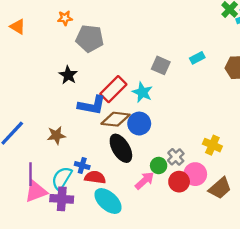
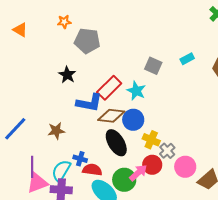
yellow cross: (212, 145) -> (151, 140), moved
green circle: (159, 165) -> (124, 180), moved, size x1.5
red circle: (179, 182) -> (152, 165), moved

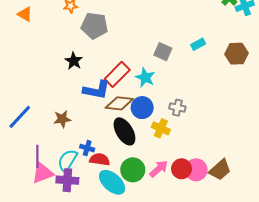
gray cross: (167, 151) -> (177, 108), moved, turned -35
red circle: (152, 165) -> (182, 169), moved
pink circle: (185, 167) -> (196, 170), moved
pink arrow: (138, 173) -> (159, 169), moved

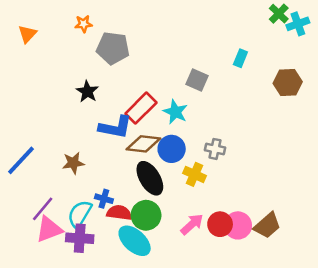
orange triangle: (25, 14) -> (27, 34), turned 42
cyan rectangle: (198, 44) -> (240, 58), moved, turned -40
purple line: (37, 156) -> (43, 209), turned 40
green circle: (133, 170) -> (146, 215), moved

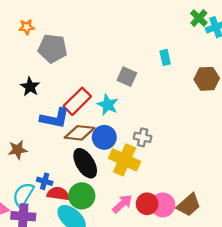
cyan rectangle: (240, 58) -> (165, 57), turned -35
yellow cross: (195, 174) -> (125, 160), size x1.5

